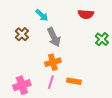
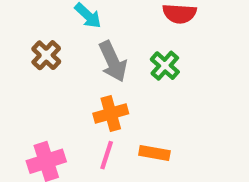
green cross: (102, 39) -> (165, 66), moved

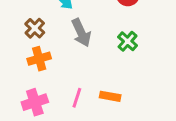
green cross: (165, 66) -> (128, 41), moved
orange cross: (111, 113) -> (39, 59), moved

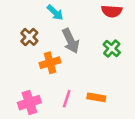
orange cross: (39, 59) -> (50, 63), moved

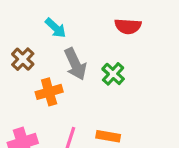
green cross: (112, 49) -> (113, 74), moved

